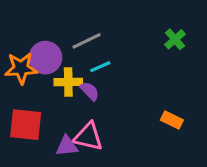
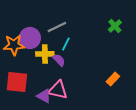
cyan line: (100, 67) -> (66, 44), turned -40
orange rectangle: (172, 120) -> (113, 79), turned -72
purple triangle: (67, 146) -> (44, 96), turned 35

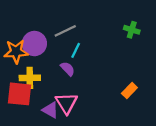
green cross: (115, 26) -> (132, 30), turned -32
yellow cross: (45, 54) -> (30, 78), moved
pink triangle: (58, 90) -> (66, 103), turned 45

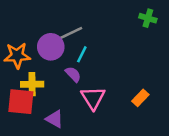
green cross: (132, 30) -> (148, 18), moved
purple circle: (34, 44) -> (51, 47), moved
pink triangle: (66, 103) -> (93, 98), moved

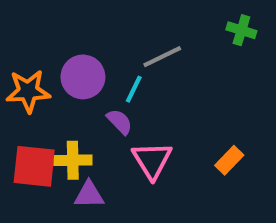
gray line: (71, 33) -> (162, 57), moved
yellow cross: (32, 84) -> (73, 160), moved
purple triangle: (54, 119) -> (89, 195), turned -30

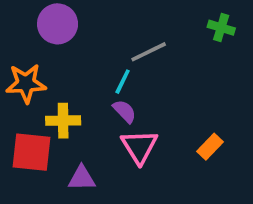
purple circle: (83, 77) -> (58, 24), moved
purple semicircle: (120, 122) -> (124, 111), moved
yellow cross: (73, 160) -> (63, 121), moved

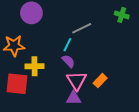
orange rectangle: (210, 147) -> (100, 81), moved
purple triangle: (82, 178) -> (74, 98), moved

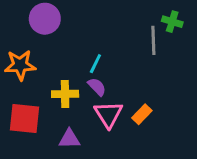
gray line: (82, 28) -> (153, 40), moved, turned -66
yellow cross: (35, 66) -> (65, 94), moved
purple triangle: (74, 98) -> (69, 139), moved

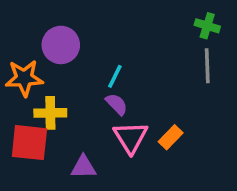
purple circle: (45, 19) -> (61, 45), moved
gray line: (153, 40) -> (207, 66), moved
yellow cross: (65, 94) -> (50, 113), moved

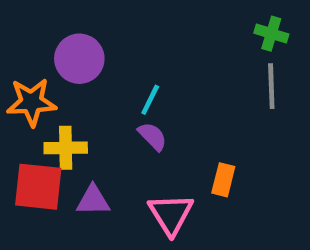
pink triangle: (131, 137) -> (171, 214), moved
orange rectangle: (171, 137) -> (223, 180), turned -30
purple triangle: (83, 167) -> (93, 200), moved

